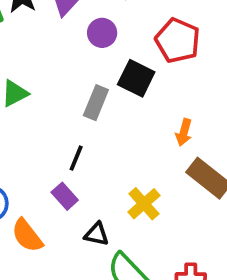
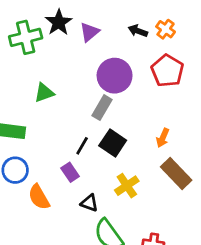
purple circle: (102, 33) -> (115, 76), moved, size x1.6
black square: (136, 78) -> (113, 143), moved

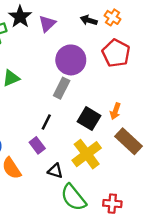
black square: (113, 143) -> (89, 119), moved
yellow cross: (127, 186) -> (87, 154), size x1.4

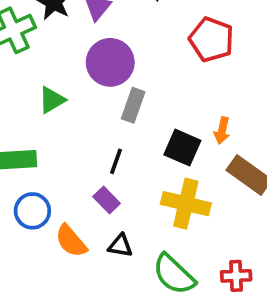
purple circle: (71, 60) -> (110, 62), moved
yellow cross: (87, 154) -> (186, 204), turned -32
black triangle: (55, 171) -> (120, 246), moved

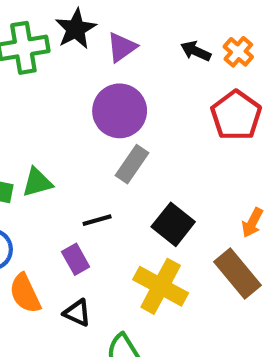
green triangle: (52, 100) -> (37, 182), moved
orange arrow: (222, 131) -> (252, 223), moved
black line: (116, 161) -> (97, 220), turned 40

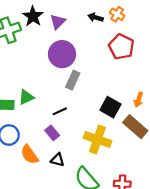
black square: (173, 224) -> (110, 107), moved

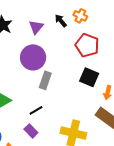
black arrow: (96, 17) -> (61, 21), turned 40
purple triangle: (58, 22) -> (36, 27), moved
black square: (110, 107) -> (89, 77), moved

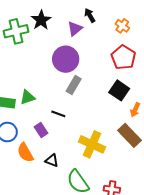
black arrow: (61, 21) -> (90, 15), moved
black line: (36, 110) -> (58, 114), turned 40
purple rectangle: (31, 131) -> (41, 130), moved

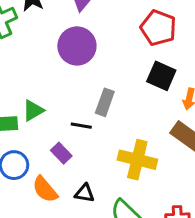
gray rectangle: (74, 85) -> (105, 102), moved

